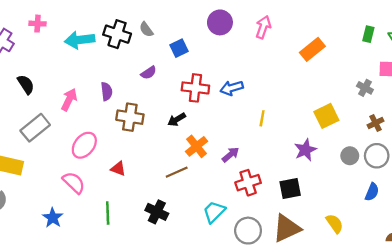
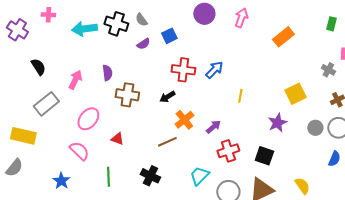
purple semicircle: (149, 73) -> (143, 44), moved
blue arrow: (232, 88) -> (214, 70), turned 150
black square: (290, 188) -> (264, 156), turned 30

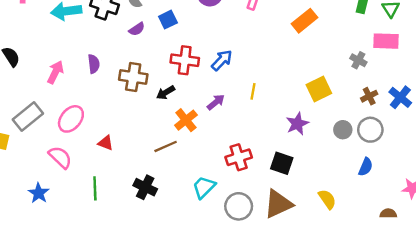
brown cross: (127, 95) -> (133, 77), moved
gray rectangle: (46, 104) -> (28, 117), moved
purple arrow: (213, 127) -> (216, 102), moved

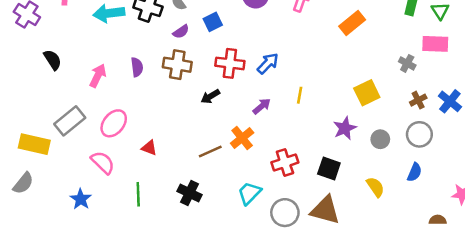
brown cross: (133, 77) -> (177, 65), moved
orange cross: (186, 120) -> (242, 138), moved
gray circle: (343, 130) -> (380, 139), moved
yellow semicircle: (327, 199) -> (375, 187), moved
brown triangle: (278, 204) -> (325, 210), turned 40

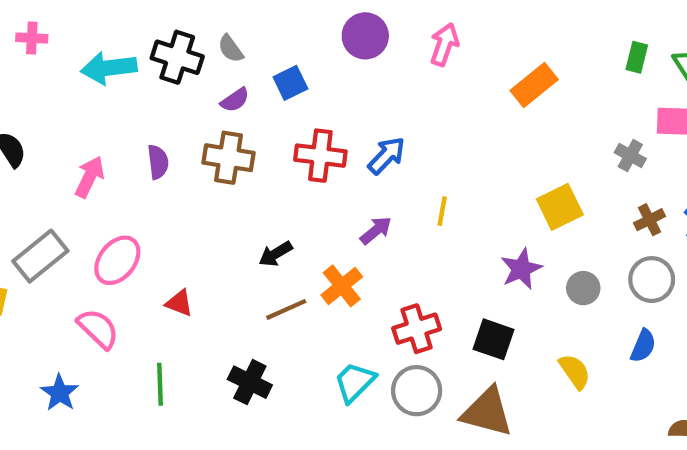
black arrow: (210, 96) -> (275, 254), moved
gray circle: (285, 213) -> (417, 391), moved

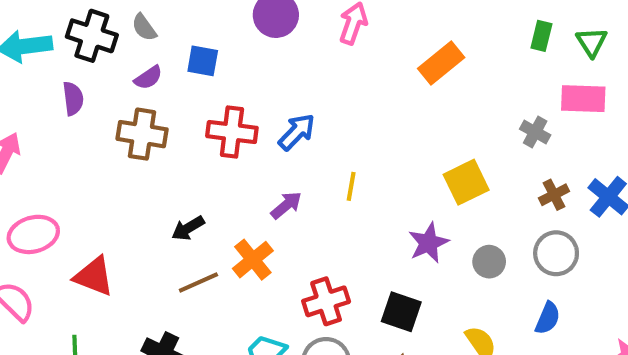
blue square: (290, 83) -> (203, 61), turned 36
purple semicircle: (158, 162) -> (73, 99), moved
pink ellipse: (117, 260) -> (33, 234), turned 36
red triangle: (179, 303) -> (94, 276), size x1.5

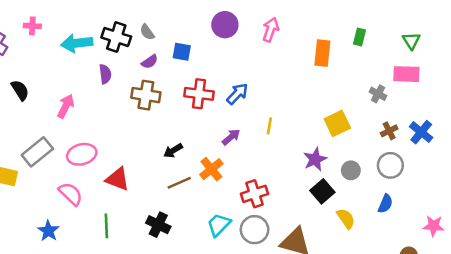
green rectangle: (541, 36) -> (359, 37), moved
orange rectangle: (441, 63) -> (322, 53), turned -45
black square: (401, 312) -> (322, 191), moved, turned 30

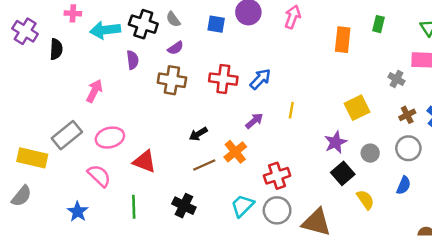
pink cross: (32, 26) -> (73, 13), moved
blue square: (182, 52) -> (216, 24), moved
black semicircle: (20, 90) -> (56, 49), moved, turned 36

